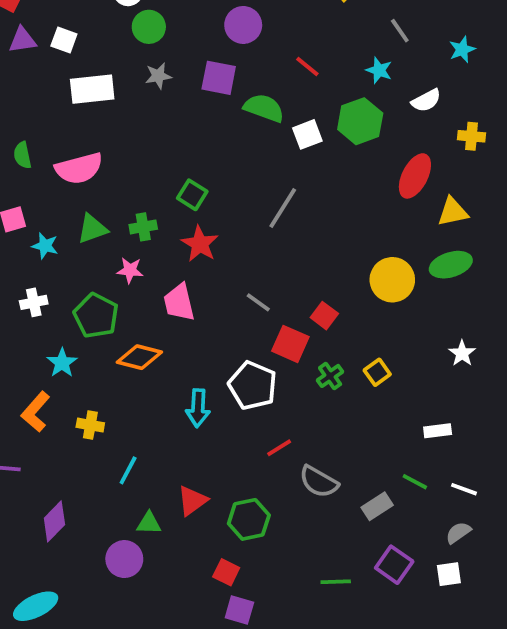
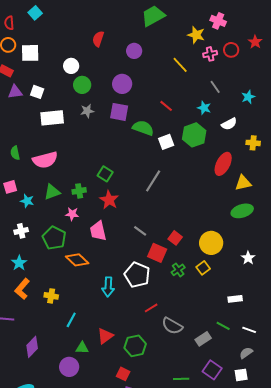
purple circle: (243, 25) -> (122, 84), moved
yellow circle: (392, 280) -> (211, 243), moved
orange diamond: (139, 357) -> (77, 260), turned 30
cyan star: (62, 363) -> (19, 263), moved

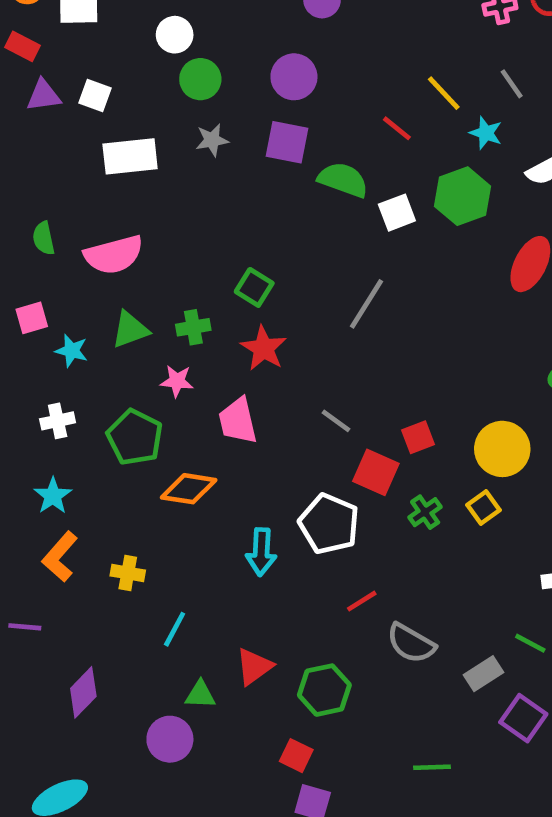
yellow line: (180, 65) -> (444, 93), moved
red square: (175, 238) -> (418, 437), turned 32
orange diamond: (77, 260) -> (189, 489), turned -35
purple square: (212, 370) -> (523, 718), moved

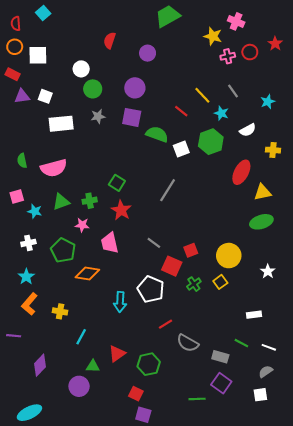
gray rectangle: (484, 674) -> (220, 357), turned 49
purple square: (523, 718) -> (221, 383), moved

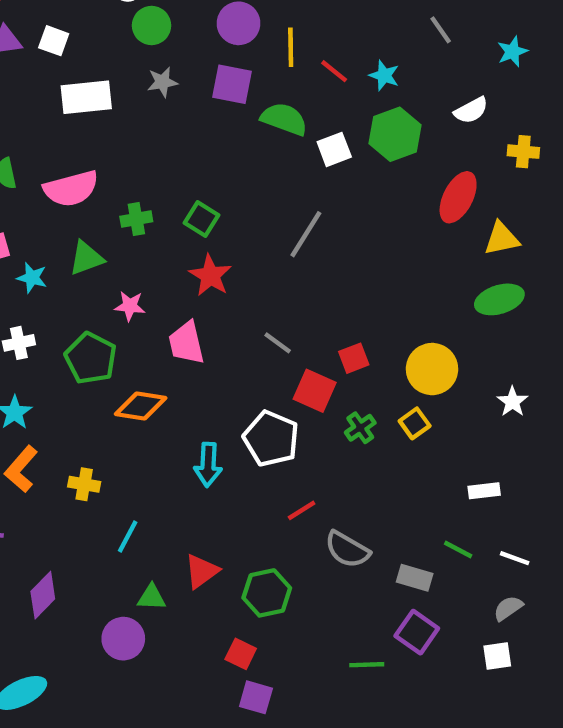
yellow line: (202, 95) -> (291, 47), moved, turned 42
cyan star: (221, 113) -> (384, 76), moved
green cross: (90, 201) -> (136, 219), moved

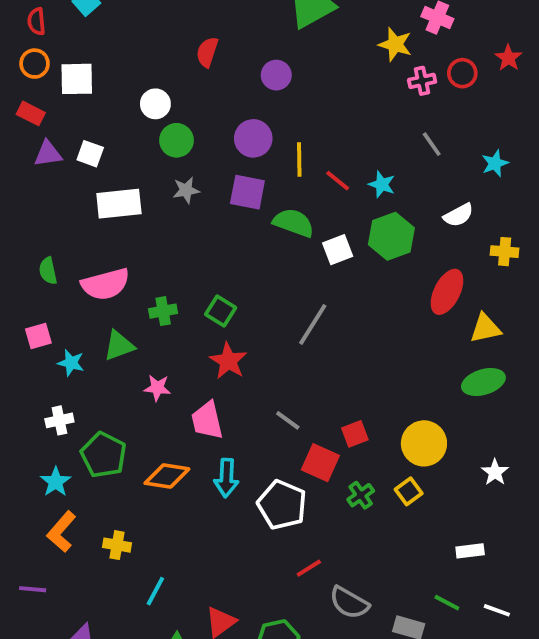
green pentagon: (91, 358) -> (104, 455), moved
cyan arrow: (208, 465) -> (226, 478), moved

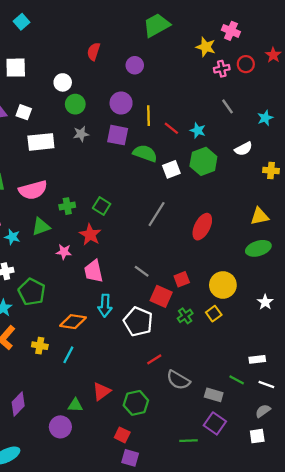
red ellipse: (447, 292) -> (202, 227), moved
red star: (228, 361) -> (90, 235), moved
orange diamond: (167, 476) -> (73, 322), moved
white rectangle: (470, 551) -> (257, 359), moved
cyan line: (155, 591) -> (68, 355), moved

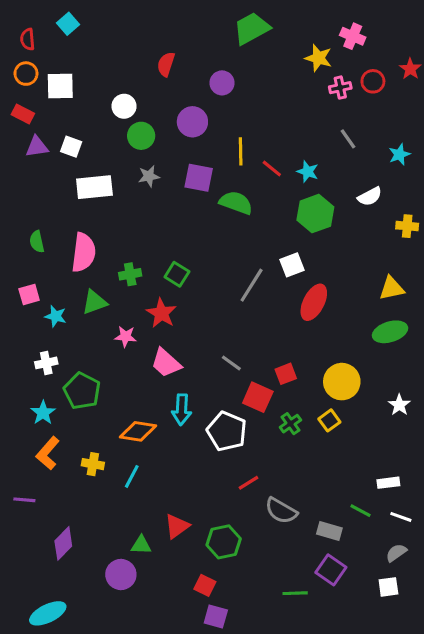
purple circle: (121, 103) -> (192, 122), moved
white square: (171, 169) -> (292, 265), moved
pink semicircle: (33, 190) -> (84, 252), turned -68
pink trapezoid: (94, 271) -> (166, 363), turned -35

